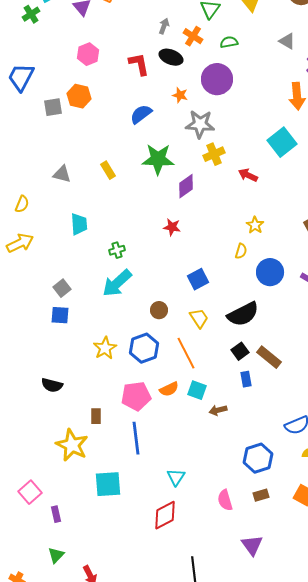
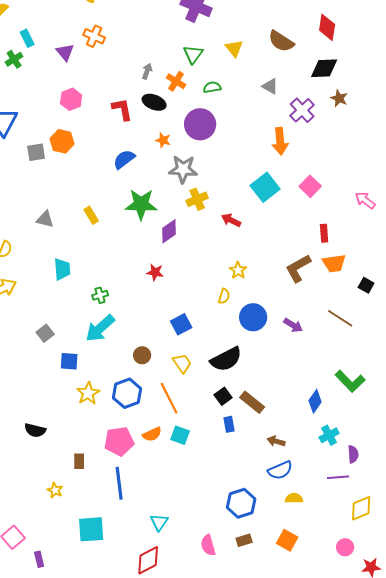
blue square: (60, 315) -> (69, 361), moved
brown arrow: (218, 410) -> (276, 441), moved, turned 30
yellow star: (72, 445) -> (55, 490), size x0.5

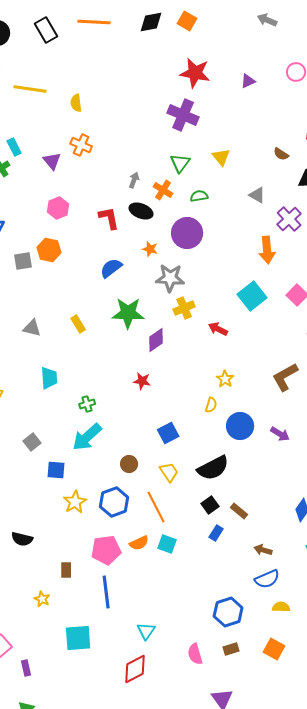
brown semicircle: (281, 41) -> (281, 154), moved, size x0.6
brown rectangle: (252, 402) -> (239, 511), size x0.7
blue rectangle: (229, 424) -> (216, 533), turned 42

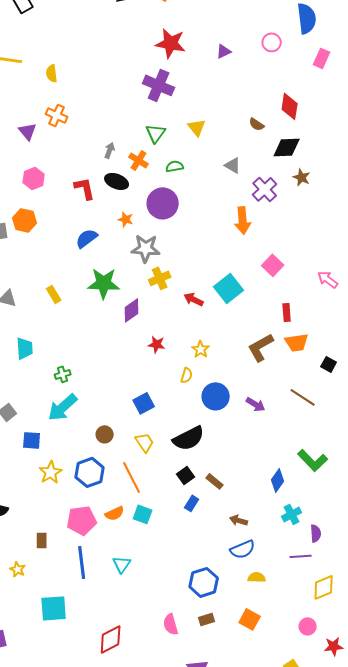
cyan square: (252, 296) -> (229, 288), moved
red star: (142, 381) -> (157, 344), moved
cyan triangle: (146, 631) -> (122, 564), moved

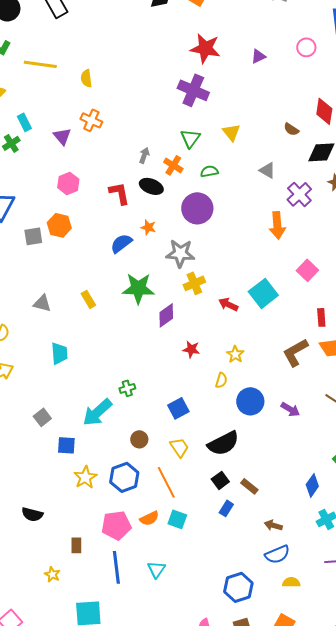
orange star: (126, 219) -> (148, 227), moved
green cross: (63, 374) -> (127, 388), moved

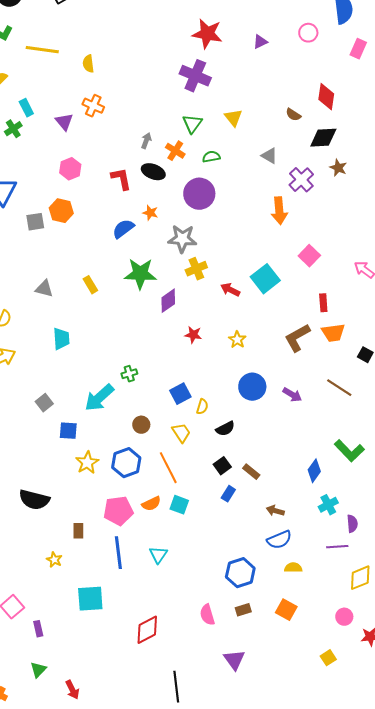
yellow semicircle: (221, 380) -> (202, 407), moved
black semicircle: (223, 443) -> (225, 429), size x0.6
black semicircle: (32, 514) -> (34, 500), size x1.4

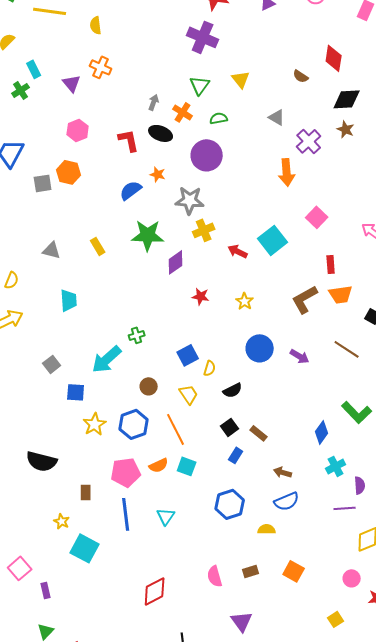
black diamond: (323, 138) -> (347, 99), moved
yellow semicircle: (293, 568) -> (267, 529), moved
blue hexagon: (240, 573) -> (230, 504), moved
cyan square: (90, 599) -> (85, 548), moved, turned 32

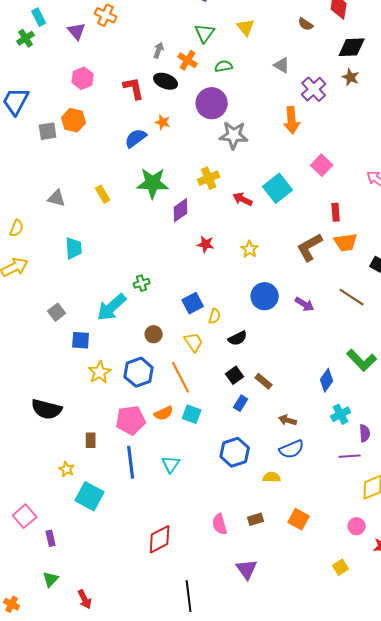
gray star: (190, 200) -> (234, 135), moved

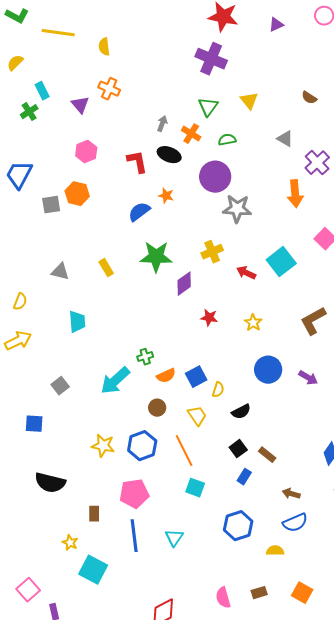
blue square: (81, 340) -> (34, 424), moved
yellow star: (100, 372) -> (103, 446), turned -30
orange semicircle: (164, 413) -> (166, 376), moved

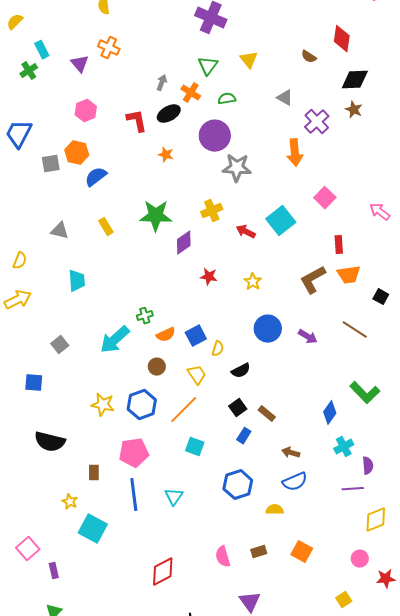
black ellipse: (169, 155) -> (169, 114), turned -50
blue semicircle: (139, 212) -> (96, 177), moved
orange line: (184, 451) -> (184, 410), turned 72

